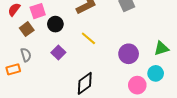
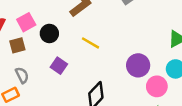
brown square: (27, 29) -> (17, 45), turned 32
purple circle: (129, 54) -> (138, 65), moved

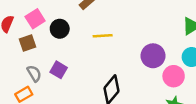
yellow line: (91, 43) -> (103, 36), turned -30
purple square: (59, 66) -> (59, 70), moved

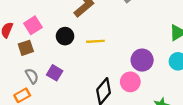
black circle: (60, 29) -> (65, 36), moved
pink circle: (174, 76) -> (130, 82), moved

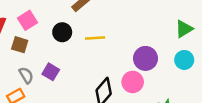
brown square: (26, 48) -> (20, 45), turned 35

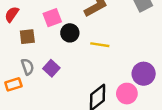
pink square: (28, 20) -> (52, 18), moved
brown square: (20, 45) -> (27, 37), turned -35

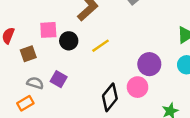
pink square: (52, 18) -> (48, 30), turned 30
yellow line: (100, 45) -> (100, 46), turned -30
gray semicircle: (27, 67) -> (35, 83), turned -42

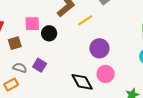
yellow line: (100, 46) -> (85, 20), moved
purple circle: (149, 64) -> (99, 48), moved
black diamond: (110, 97) -> (82, 82), turned -70

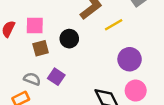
pink square: (32, 24) -> (35, 25), moved
brown square: (15, 43) -> (41, 48), moved

